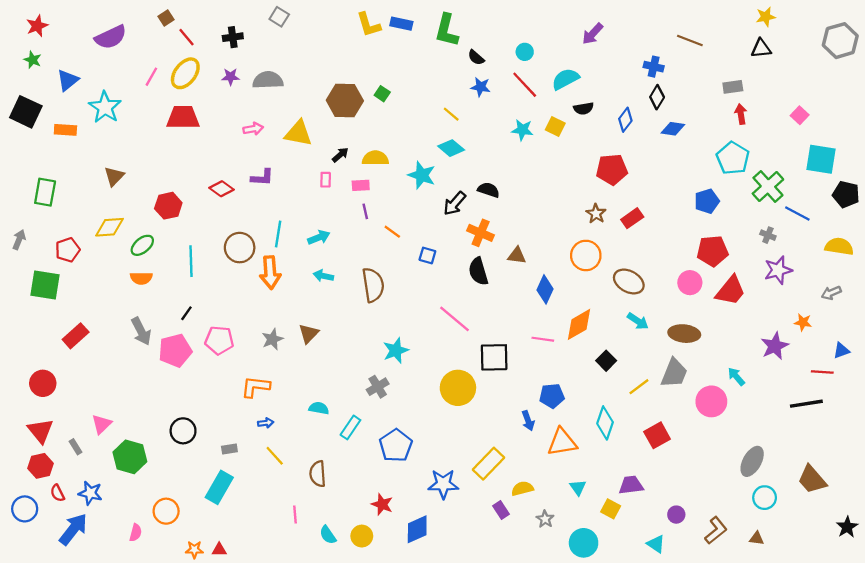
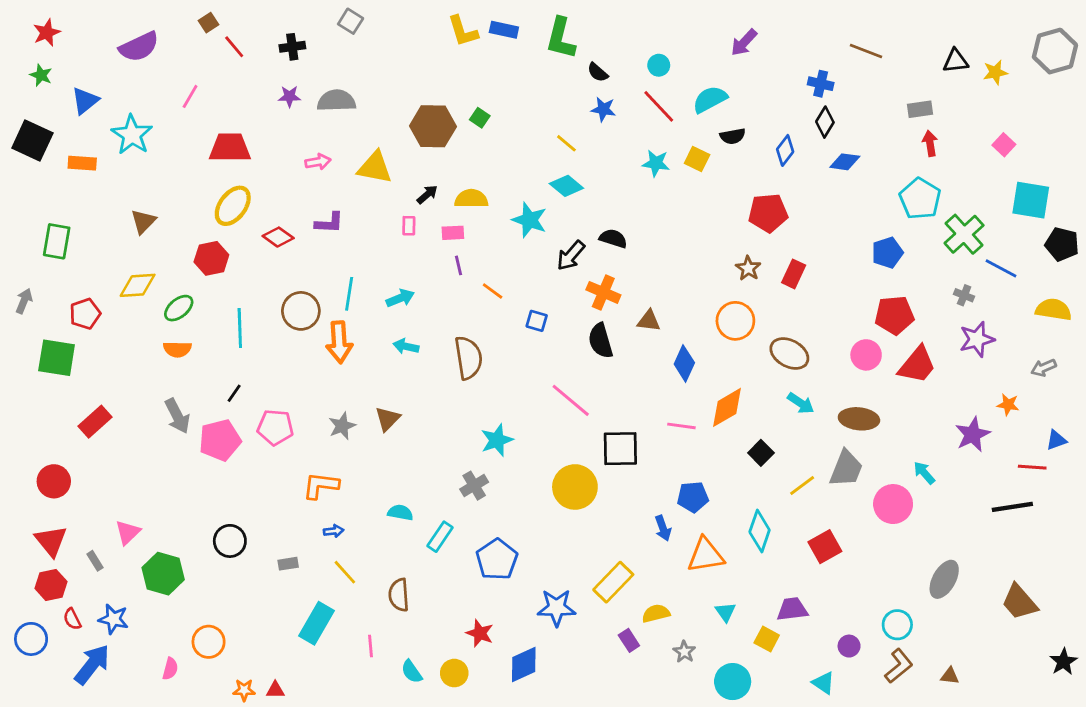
yellow star: (766, 17) -> (995, 72), moved
yellow ellipse: (185, 73) -> (233, 206), moved
red rectangle: (632, 218) -> (794, 274), turned -30
cyan rectangle: (219, 487) -> (316, 623), moved
cyan circle: (765, 498) -> (897, 625), moved

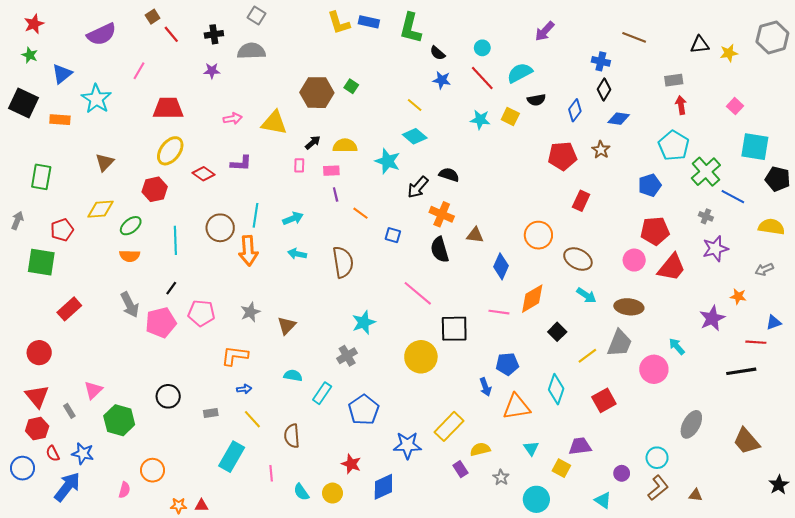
gray semicircle: (336, 101) -> (251, 51), moved
brown star: (748, 268) -> (601, 150), moved
brown triangle: (387, 419) -> (287, 326), moved

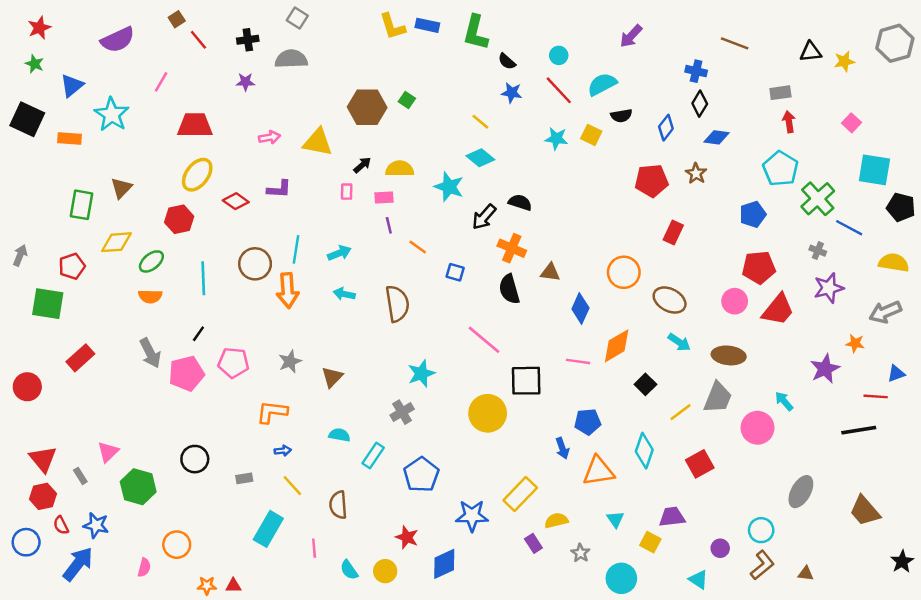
green rectangle: (41, 177) -> (82, 205), moved
gray arrow: (764, 269) -> (885, 312), size x1.5
red circle: (39, 353) -> (27, 387), moved

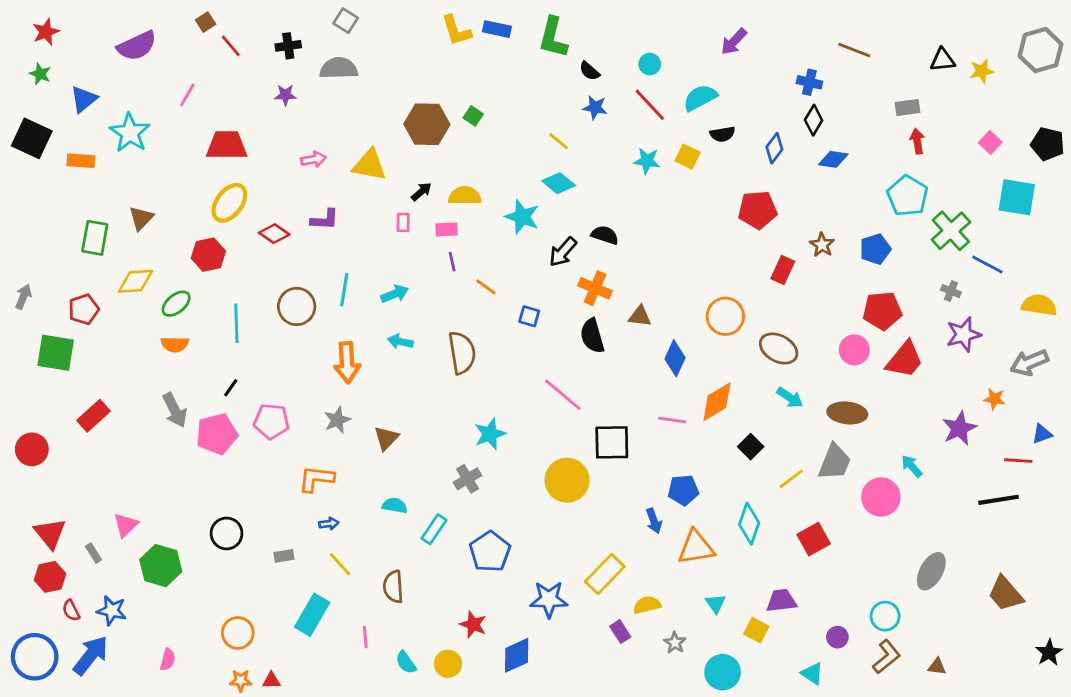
brown star: (696, 173) -> (822, 245), moved
black pentagon: (901, 207) -> (1048, 144), moved
orange arrow: (288, 290) -> (347, 363), moved
blue circle: (26, 542) -> (35, 657), moved, size x1.4
orange circle: (177, 545) -> (238, 633), moved

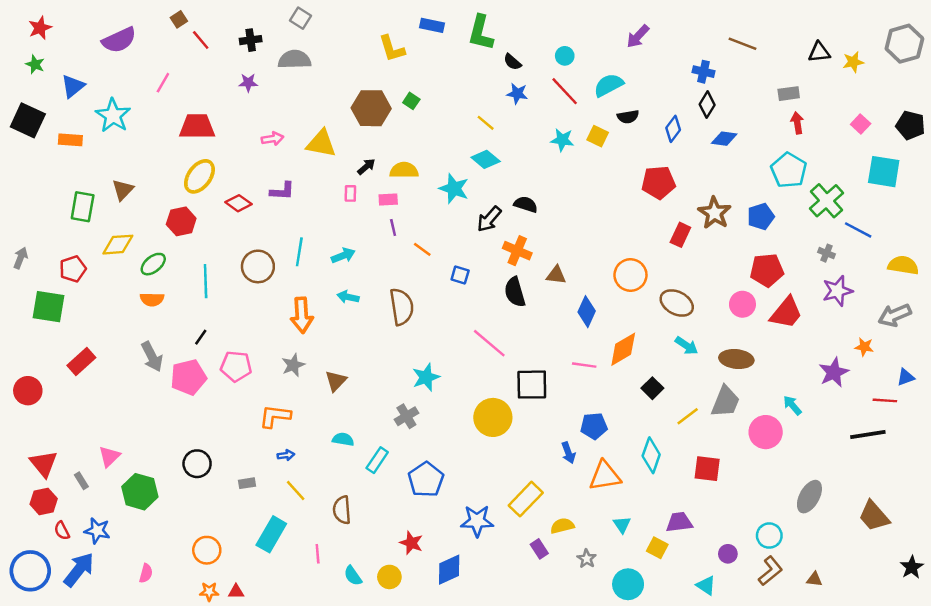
yellow L-shape: (456, 30) -> (392, 49), moved
brown star: (822, 245) -> (714, 213), size x1.5
red square: (814, 539) -> (707, 469), turned 36

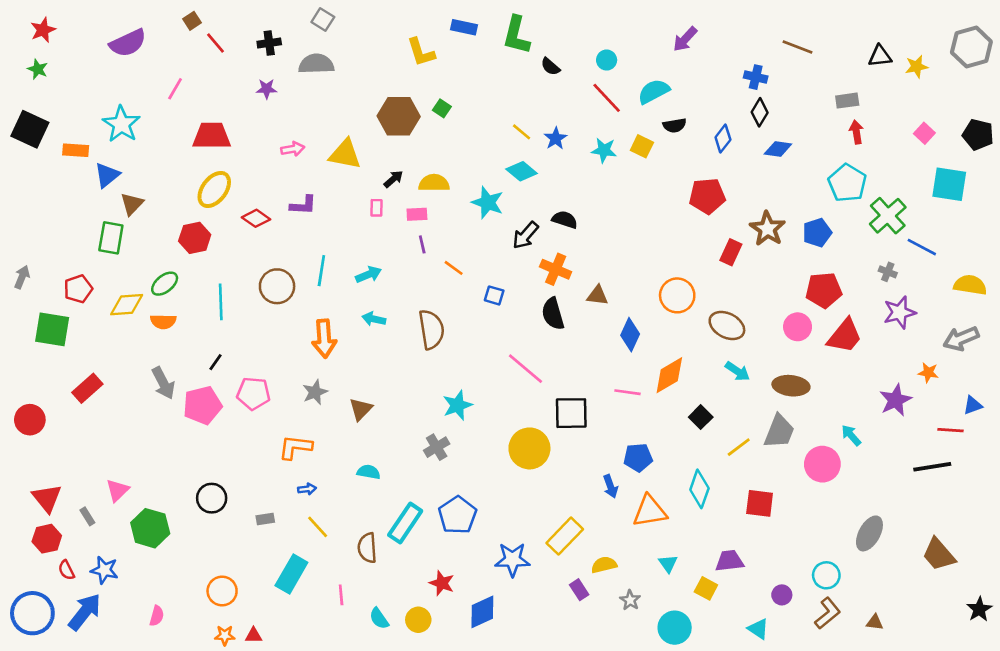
blue triangle: (73, 86) -> (107, 175), moved
blue star: (517, 94) -> (556, 138), moved, turned 30
green rectangle: (83, 207) -> (111, 238), moved
yellow diamond: (118, 245) -> (127, 305), moved
cyan rectangle: (377, 460) -> (405, 523), moved, size x1.4

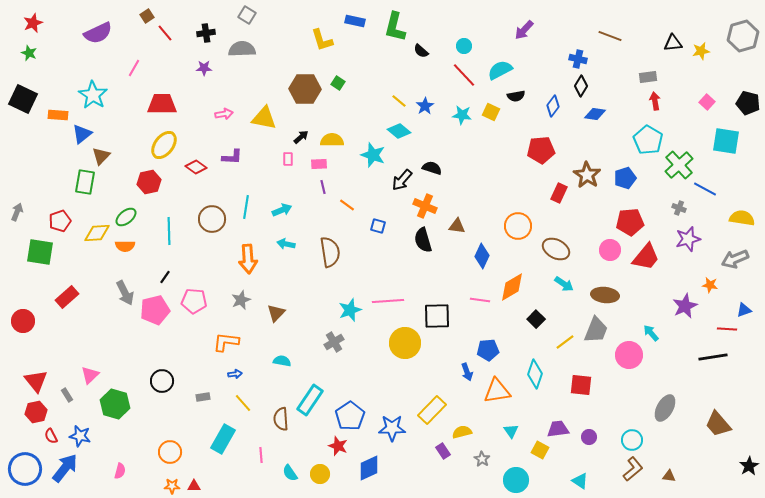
pink line: (526, 369) -> (388, 301), moved, turned -44
blue pentagon: (457, 515) -> (350, 416), moved
purple circle: (782, 595) -> (589, 437), moved

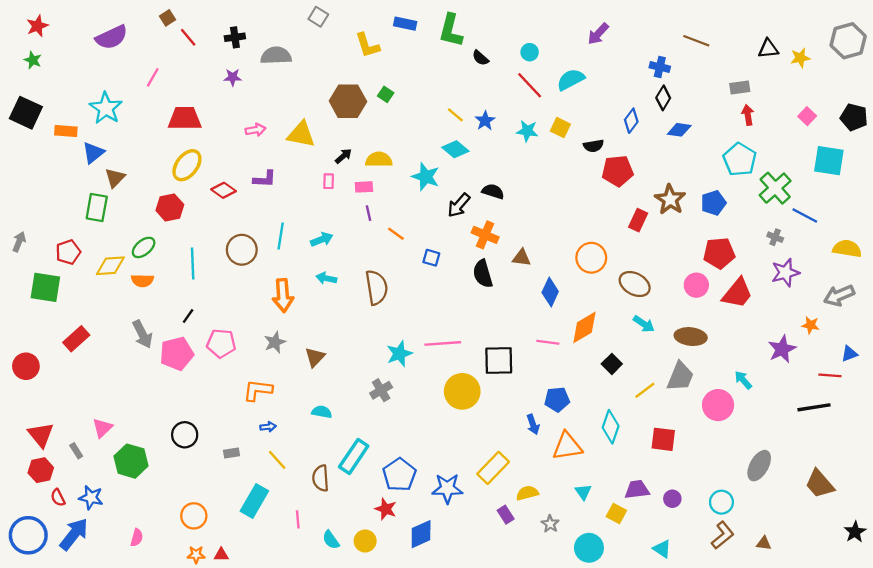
gray square: (247, 15) -> (318, 17), moved
black semicircle: (516, 96) -> (594, 146), moved

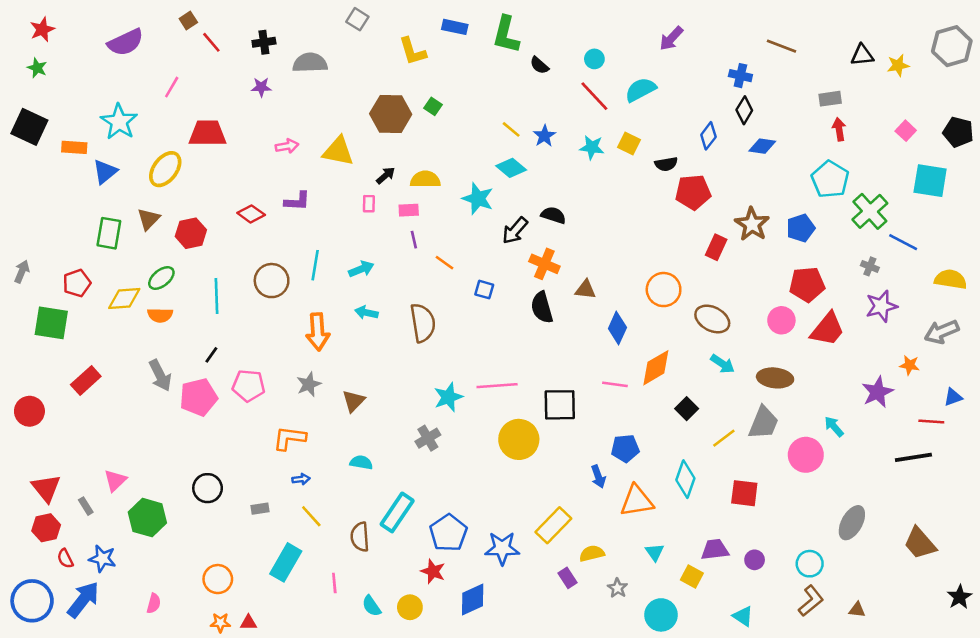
yellow ellipse: (187, 165) -> (165, 169), moved
brown triangle: (115, 178) -> (149, 219), moved

